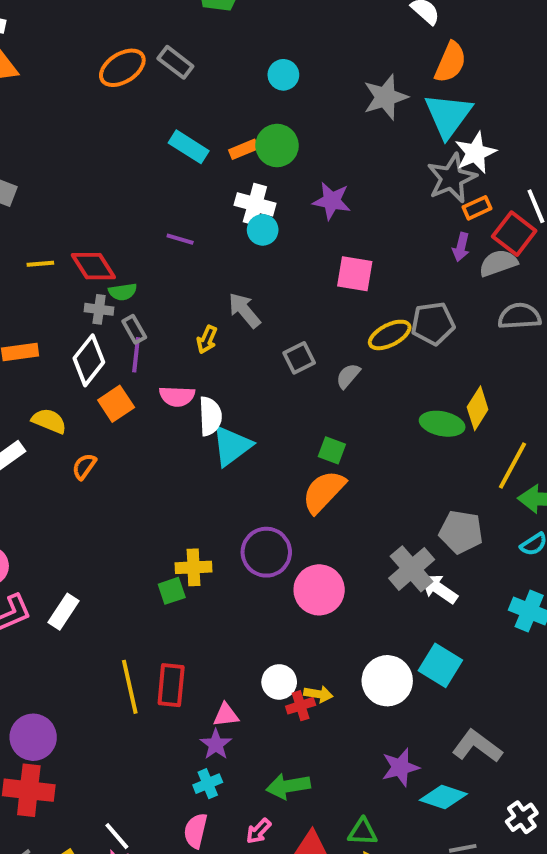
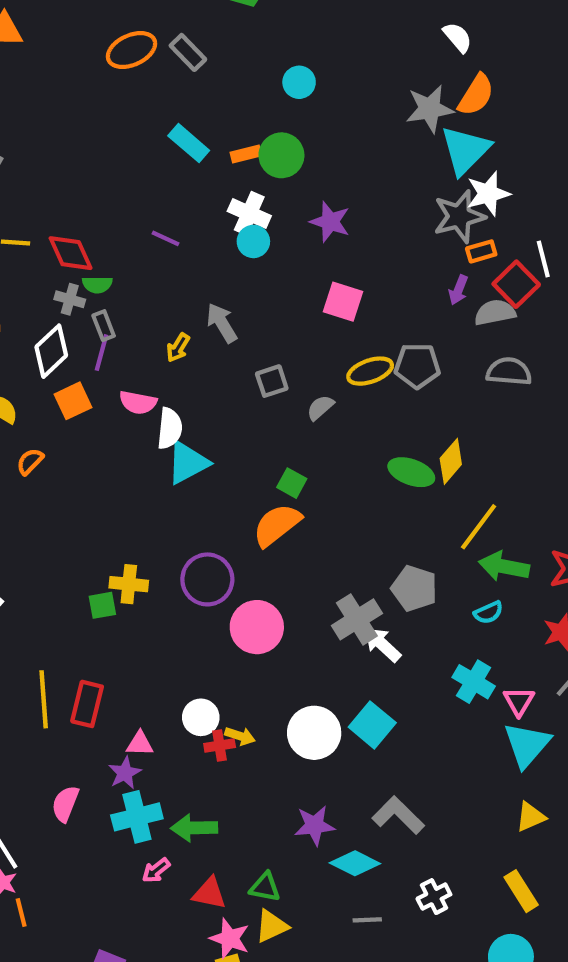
gray star: (385, 97) -> (430, 109), moved
cyan cross: (208, 784) -> (137, 817), moved, size x1.6
pink semicircle: (196, 831) -> (65, 804), moved

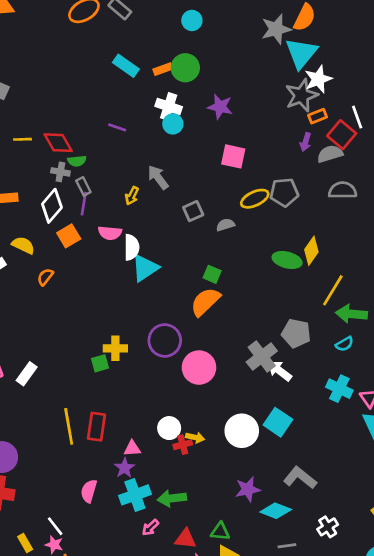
gray semicircle: (320, 408) -> (225, 225), turned 30

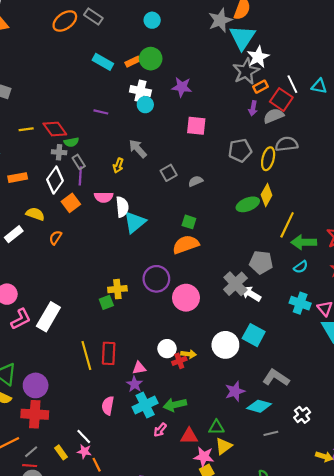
yellow ellipse: (255, 199) -> (268, 159), moved, turned -45
green ellipse: (287, 260) -> (248, 204), turned -30
orange semicircle: (205, 302) -> (186, 244), turned 30
white rectangle: (27, 374) -> (48, 317), size x1.5

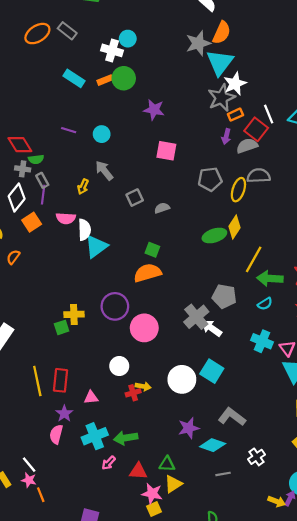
white cross: (140, 91) -> (112, 50), moved
cyan circle: (145, 105) -> (102, 134), moved
white circle: (167, 349) -> (119, 366), moved
purple star: (135, 384) -> (64, 414), moved

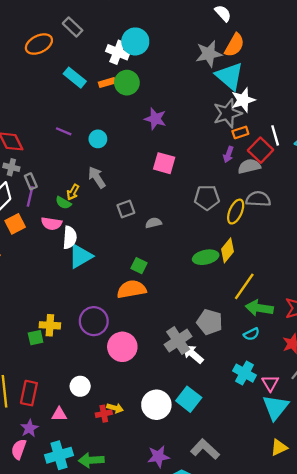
orange ellipse: (37, 34) -> (39, 44), moved
cyan circle: (128, 39) -> (135, 41), size x1.5
cyan triangle: (220, 62) -> (230, 76), turned -32
green semicircle: (36, 159) -> (63, 203), moved, turned 32
white circle: (119, 366) -> (80, 386), moved

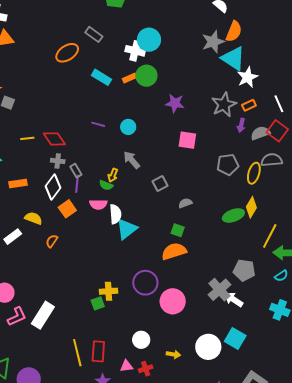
gray star: (227, 113) -> (224, 105), moved
red square: (261, 150) -> (277, 131), moved
gray semicircle: (153, 223) -> (185, 203), moved
red cross: (104, 414) -> (146, 369), moved

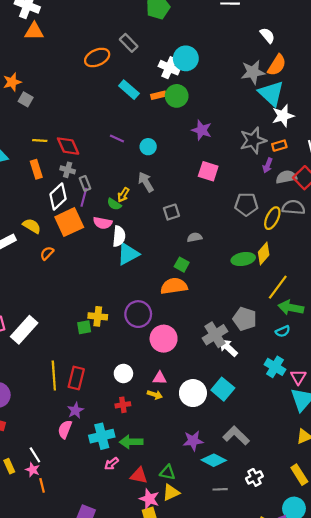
orange rectangle: (18, 183) -> (36, 169), moved, turned 72
orange square: (67, 209) -> (69, 222), size x1.5
pink triangle: (127, 366) -> (160, 378), moved

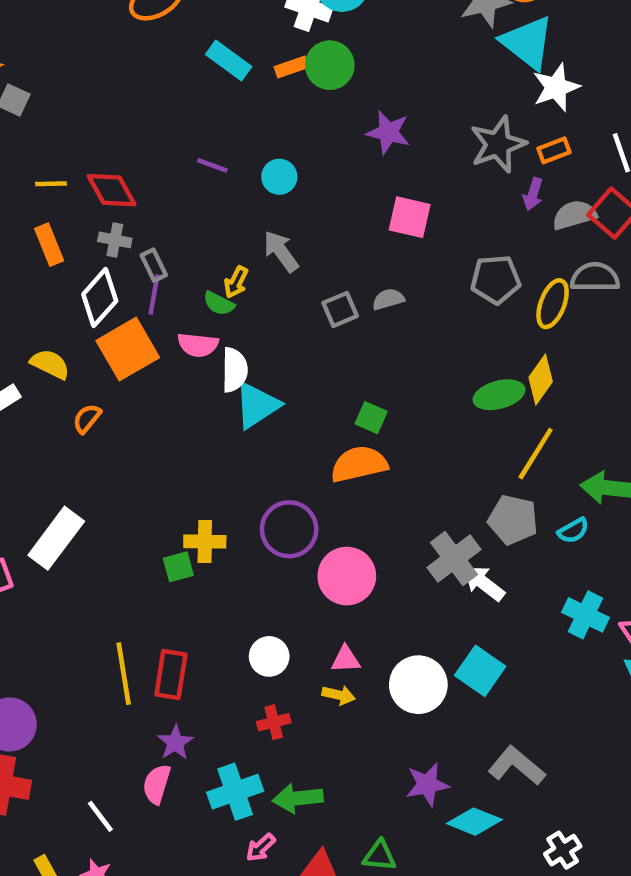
gray semicircle: (195, 237) -> (388, 299), moved
yellow line: (278, 287) -> (536, 454), moved
white rectangle: (24, 330) -> (56, 538), moved
cyan semicircle: (283, 331) -> (573, 531), moved
white line: (35, 455) -> (100, 816), moved

